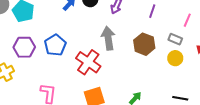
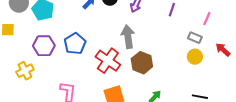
brown hexagon: (144, 44) -> (142, 63), moved

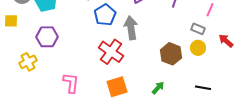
blue pentagon: (75, 44) -> (105, 15), moved
brown hexagon: (142, 63) -> (171, 54), moved

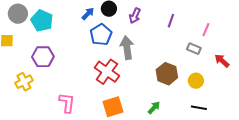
yellow circle: (198, 48) -> (196, 81), moved

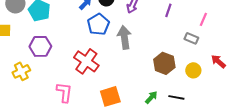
red arrow: (222, 61) -> (218, 61), moved
red cross: (107, 72) -> (86, 61), moved
black line: (199, 108) -> (176, 97), moved

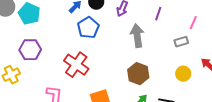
gray arrow: (124, 37) -> (137, 36), moved
gray rectangle: (191, 38) -> (181, 42), turned -40
brown hexagon: (164, 63) -> (138, 74), moved

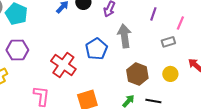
purple line: (158, 14) -> (153, 14), moved
blue pentagon: (88, 28) -> (96, 49), moved
brown hexagon: (138, 74) -> (137, 74), moved

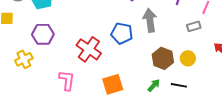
blue pentagon: (96, 49) -> (122, 33), turned -30
yellow circle: (170, 74) -> (188, 58), moved

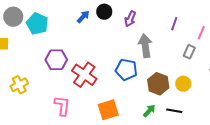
gray rectangle: (194, 26) -> (189, 52), turned -48
blue pentagon: (122, 33) -> (126, 70), moved
purple hexagon: (43, 34) -> (56, 60), moved

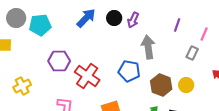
black circle: (104, 12) -> (114, 18), moved
blue arrow: (83, 17) -> (86, 18), size x1.5
cyan pentagon: (37, 24) -> (40, 25), turned -30

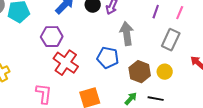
pink line: (204, 34) -> (180, 13), moved
gray rectangle: (192, 53) -> (171, 40), size x1.5
purple hexagon: (59, 61) -> (52, 37), moved

